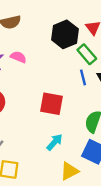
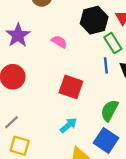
pink semicircle: (18, 57) -> (59, 42), moved

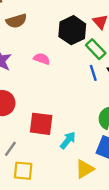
red square: (71, 87) -> (41, 124), moved

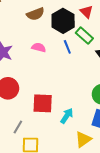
brown semicircle: (16, 21) -> (35, 14), moved
blue line: (93, 73) -> (67, 47), moved

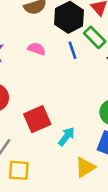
red square: (43, 103) -> (37, 119), turned -30

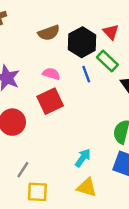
red square: (37, 119) -> (50, 101), moved
yellow triangle: (85, 167) -> (87, 187), moved, turned 50

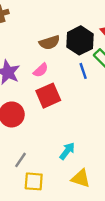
brown semicircle: (49, 33) -> (49, 42), moved
pink semicircle: (51, 74) -> (41, 70), moved, turned 119
cyan arrow: (83, 158) -> (67, 151), moved

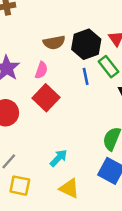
pink semicircle: (41, 70) -> (41, 70), turned -35
red square: (48, 96) -> (46, 98), turned -30

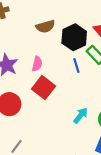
brown semicircle: (54, 42) -> (45, 26), moved
cyan arrow: (59, 158) -> (81, 115), moved

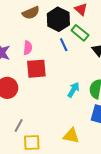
red square: (44, 88) -> (36, 69), turned -35

